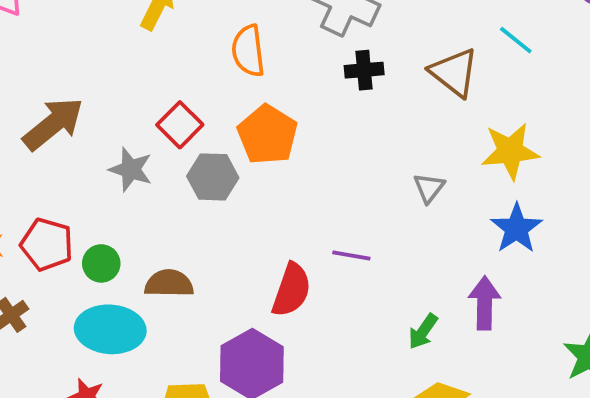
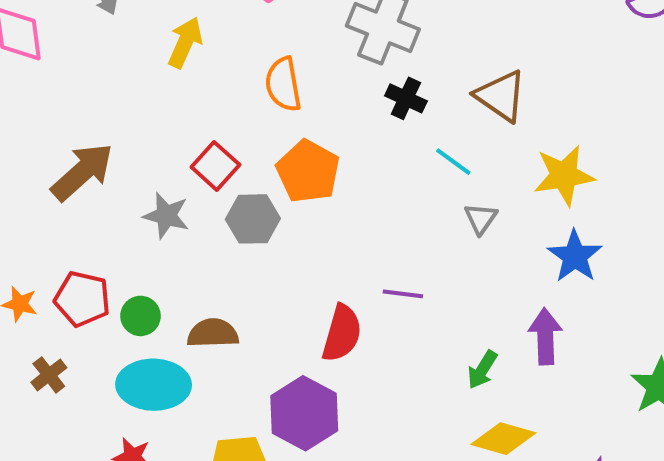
cyan line: (516, 40) -> (453, 162), moved
black cross: (364, 70) -> (406, 98), turned 33

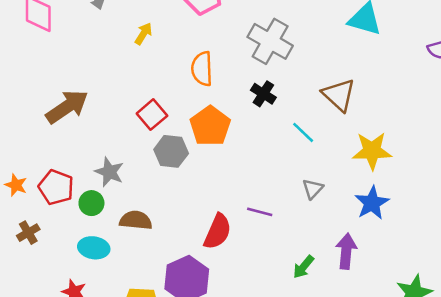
yellow arrow: (185, 43) -> (143, 34), size x0.7
black cross: (406, 98) -> (263, 94), moved
gray star: (166, 216) -> (109, 172), moved
gray triangle: (481, 218) -> (313, 189), moved
cyan ellipse: (154, 385) -> (94, 248), size x0.7

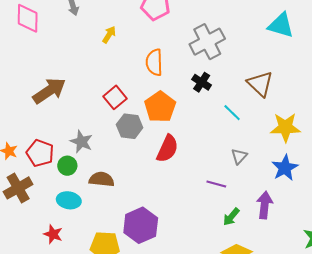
gray cross: (270, 41) -> (207, 42), turned 32
purple line: (260, 212) -> (216, 184), moved
red semicircle: (218, 232) -> (167, 149), moved
brown cross: (28, 233) -> (18, 188), size x1.6

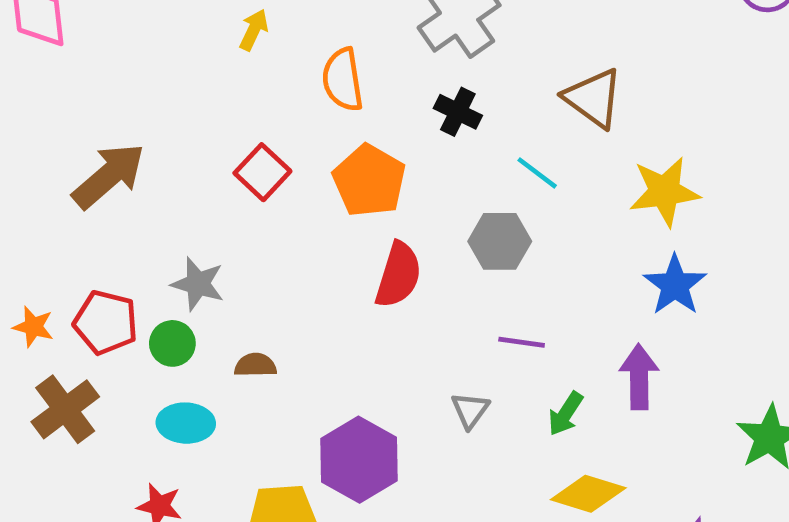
yellow arrow: (109, 35) -> (254, 30), moved
gray hexagon: (130, 126) -> (500, 241), moved
gray triangle: (239, 156) -> (470, 410), moved
brown semicircle: (102, 179) -> (255, 365), size x0.7

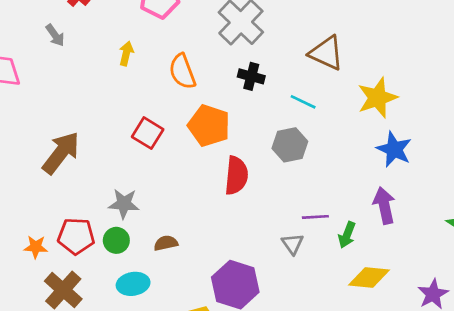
purple line: (522, 342) -> (315, 217), moved

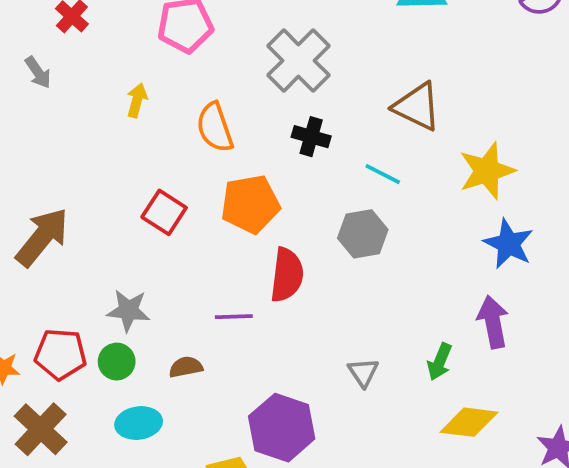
orange pentagon: (209, 126) -> (250, 204), turned -30
purple line: (315, 217) -> (234, 317), moved

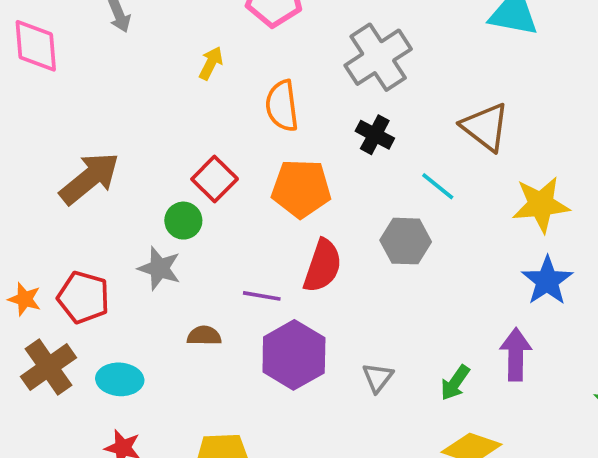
green circle: (117, 362) -> (183, 221), moved
cyan ellipse: (139, 423) -> (120, 379), moved
purple hexagon: (282, 428) -> (294, 355), moved

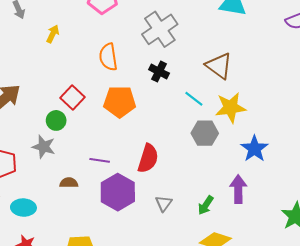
yellow arrow: (211, 63) -> (53, 34), moved
yellow star: (541, 204) -> (231, 108), moved
gray hexagon: (406, 241) -> (205, 133), moved
red semicircle: (323, 266) -> (148, 158), moved

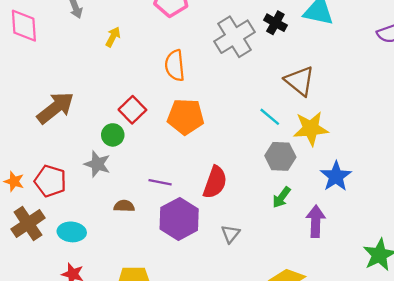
black cross: (159, 71) -> (275, 23), moved
green arrow: (206, 205) -> (281, 197), moved

